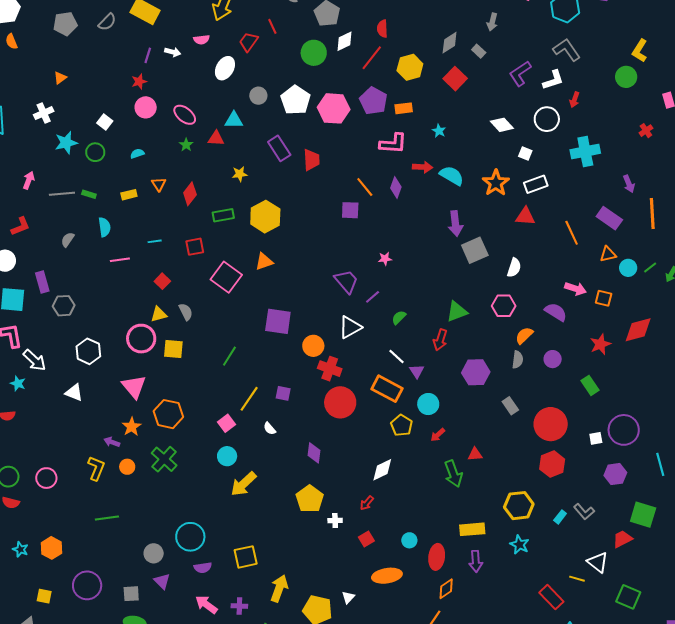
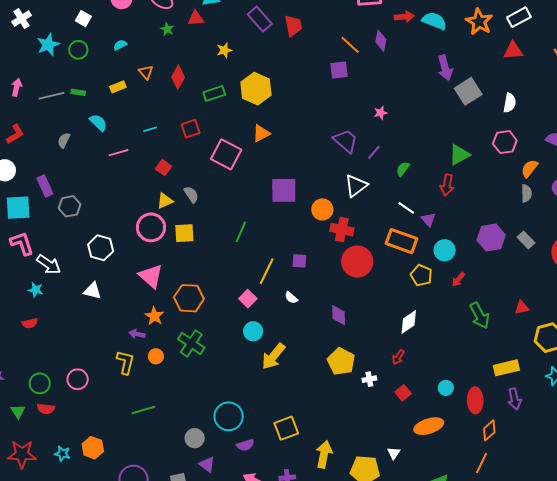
cyan semicircle: (104, 227) -> (98, 123), turned -30
purple hexagon: (476, 372) -> (491, 238), moved
red triangle: (475, 454) -> (522, 308), moved

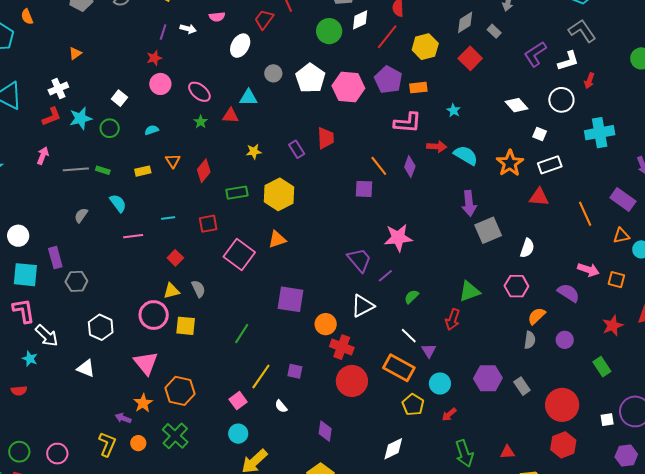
purple rectangle: (260, 19) -> (297, 149), moved, size x0.7
pink star: (380, 113) -> (398, 238), size x2.0
red L-shape: (15, 134) -> (52, 117), moved

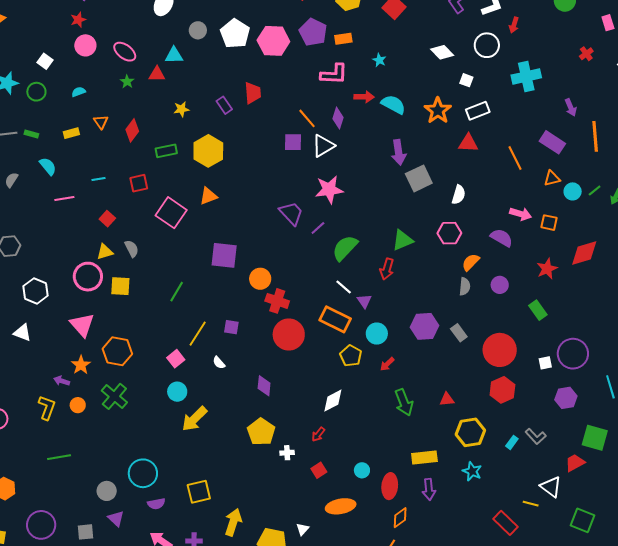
green semicircle: (411, 297) -> (345, 248), size x1.8
white triangle: (363, 306) -> (323, 146), moved

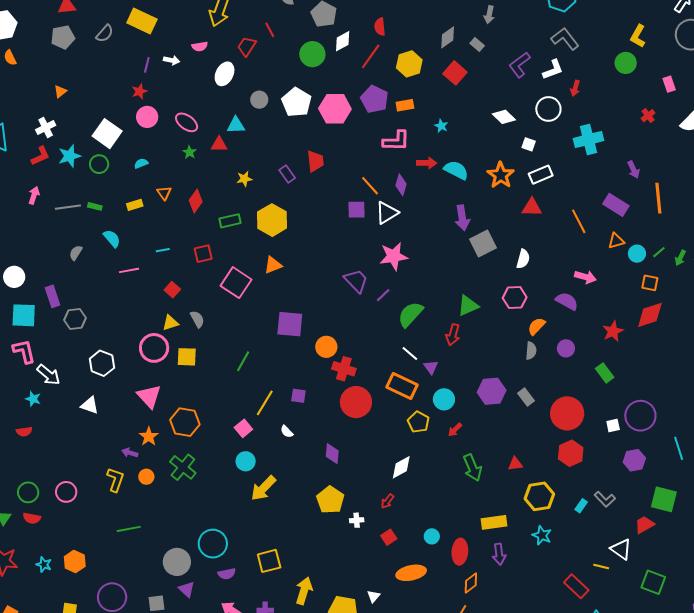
white square: (45, 61) -> (107, 134), size x1.8
orange square: (549, 223) -> (650, 283), moved
gray circle: (107, 491) -> (177, 562), size x1.4

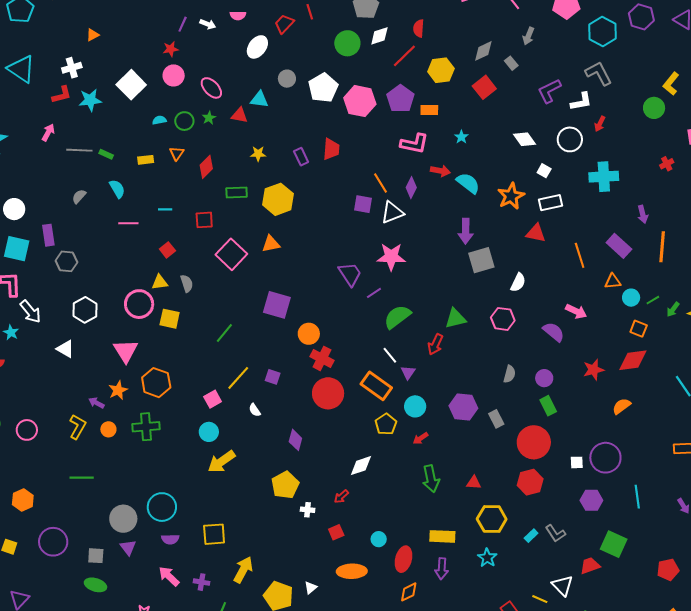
green circle: (99, 164) -> (184, 121), moved
orange semicircle: (536, 326) -> (622, 406), moved
green rectangle: (605, 373) -> (548, 406), moved
green cross: (183, 467) -> (146, 427), turned 36

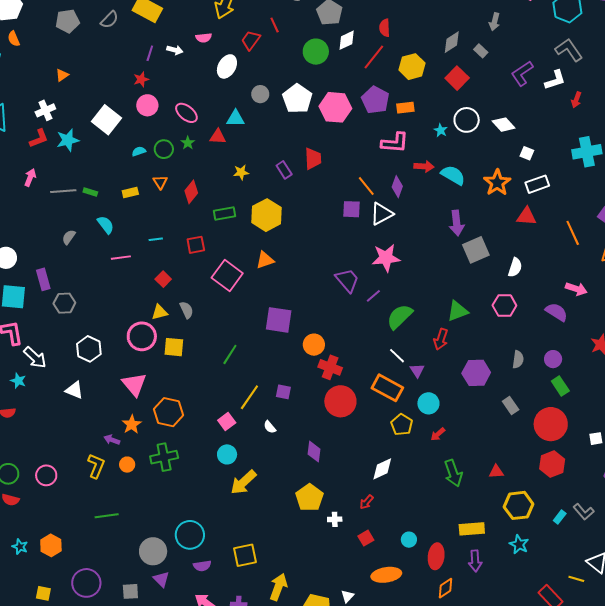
white circle: (570, 139) -> (467, 120), moved
purple hexagon: (463, 407) -> (476, 373), moved

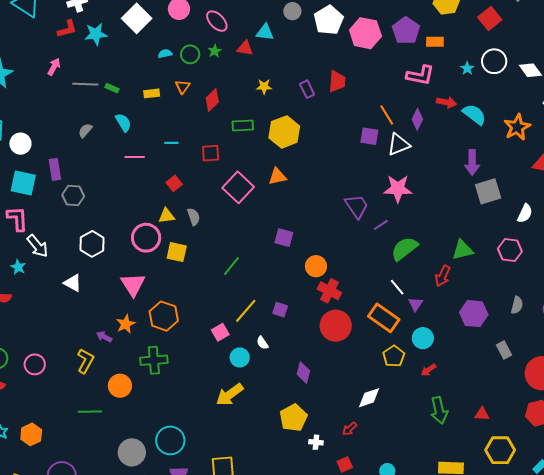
purple square: (279, 320) -> (284, 238), size x0.7
cyan circle: (227, 454) -> (240, 357), moved
orange circle: (127, 465) -> (120, 386), moved, size x1.5

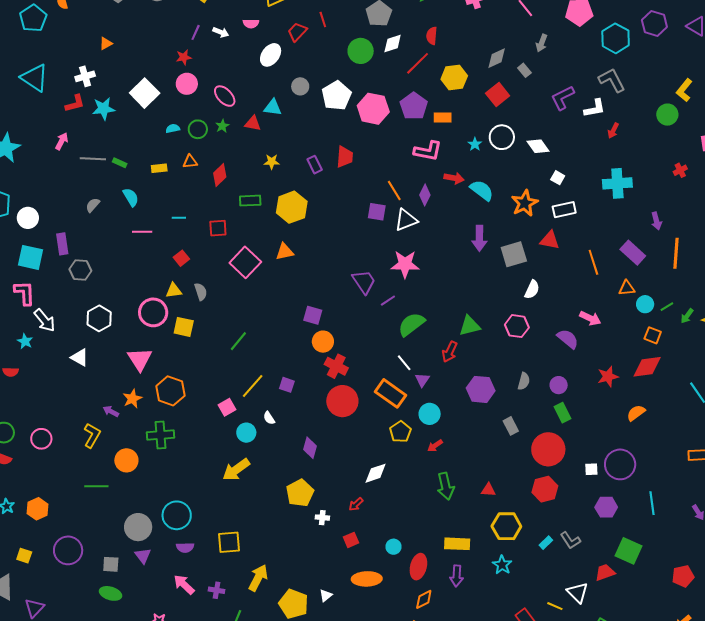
orange triangle: (183, 87) -> (190, 162), turned 49
gray square: (488, 191) -> (514, 254), moved
purple square: (284, 238) -> (313, 315), moved

